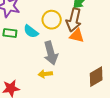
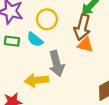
yellow circle: (52, 20) -> (47, 19), moved
yellow arrow: (45, 74) -> (36, 80), moved, size x1.5

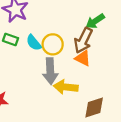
yellow circle: (47, 19) -> (53, 44), moved
yellow arrow: (36, 80) -> (66, 87), moved

